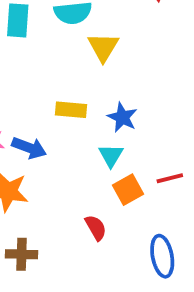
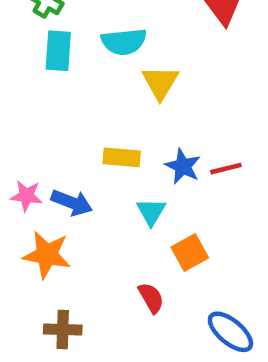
cyan triangle: (111, 155) -> (151, 212), moved
red line: (170, 178) -> (226, 169), moved
blue ellipse: (162, 256) -> (230, 332), turned -39

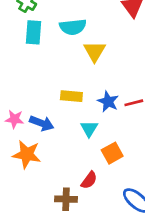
red semicircle: (151, 298) -> (89, 180), turned 66
brown cross: (63, 330) -> (66, 199), moved

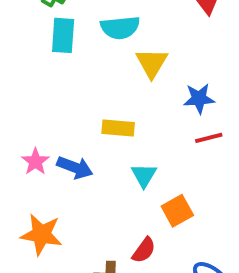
blue star: (108, 101) -> (199, 98), moved, turned -30
pink star: (14, 119) -> (35, 162), turned 30
orange star: (27, 154) -> (41, 234), moved

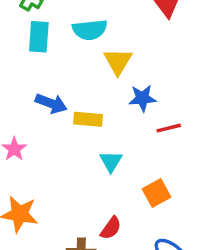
blue star: (199, 98) -> (142, 98), moved
blue arrow: (75, 167) -> (51, 103), moved
orange square: (177, 211) -> (156, 193), moved

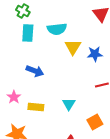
blue star: (142, 98) -> (95, 54), moved
yellow rectangle: (88, 119) -> (36, 107), moved

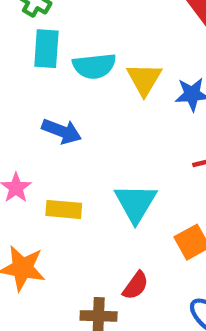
cyan semicircle: (57, 29) -> (94, 66), moved
cyan triangle: (69, 104) -> (136, 203), size x1.5

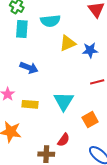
cyan semicircle: (94, 66) -> (50, 21), moved
yellow triangle: (144, 79) -> (68, 43), turned 36

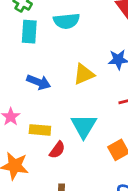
yellow triangle: (68, 43) -> (84, 74), moved
red semicircle: (64, 140) -> (57, 150), moved

